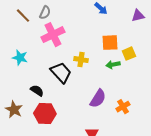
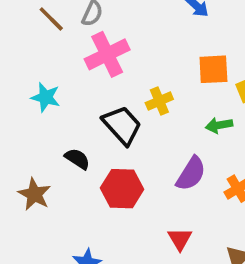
yellow cross: (81, 60) -> (159, 101), turned -32
green arrow: (113, 65) -> (219, 125), moved
red hexagon: (45, 114) -> (122, 189), moved

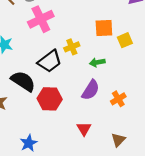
black trapezoid: (122, 125) -> (50, 61), turned 95
green arrow: (219, 125) -> (97, 62), moved
black semicircle: (77, 159) -> (23, 81), size x1.6

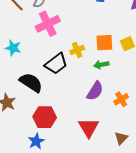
orange square: (104, 28) -> (104, 43), moved
red hexagon: (50, 99) -> (45, 117), moved
red triangle: (84, 129) -> (89, 128), size x1.5

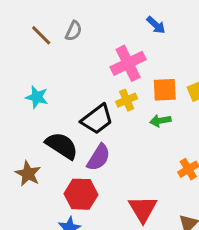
pink cross: (48, 24) -> (128, 63), moved
purple semicircle: (95, 91) -> (99, 157), moved

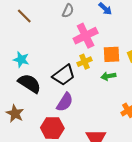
gray semicircle: (74, 31) -> (68, 11), moved
black semicircle: (62, 146) -> (30, 83), moved

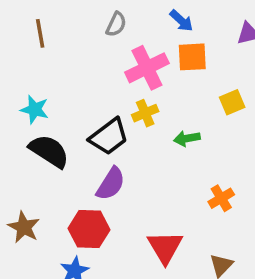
brown line: (24, 16) -> (40, 33), turned 35
orange square: (111, 54) -> (192, 57), moved
brown star: (15, 114) -> (24, 227), moved

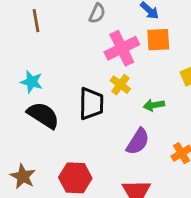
yellow cross: (145, 113) -> (120, 85), turned -30
black trapezoid: (109, 137) -> (91, 104), turned -52
purple semicircle: (111, 184) -> (138, 141), moved

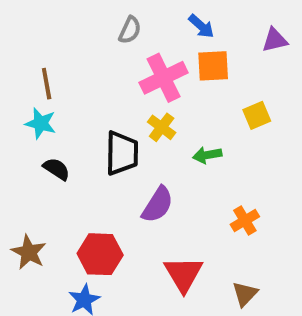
brown line: (36, 21) -> (47, 84), moved
black semicircle: (43, 115) -> (56, 169), size x0.6
purple semicircle: (138, 141) -> (158, 205), moved

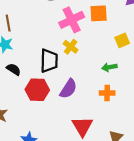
green arrow: (207, 155) -> (109, 67), moved
orange cross: (245, 220) -> (107, 93), moved, turned 32
red hexagon: (100, 254) -> (37, 90), moved

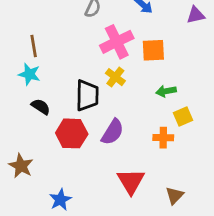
orange square: (99, 13) -> (153, 50), moved
yellow square: (122, 40) -> (183, 116), moved
green arrow: (109, 67) -> (166, 91), moved

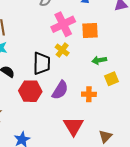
orange cross: (163, 138) -> (89, 94), moved

